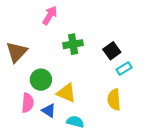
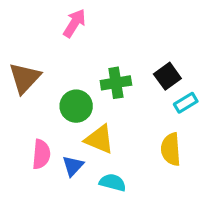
green cross: (73, 44) -> (116, 83), moved
green circle: (41, 80) -> (76, 106), moved
blue triangle: (49, 111) -> (73, 166), turned 40

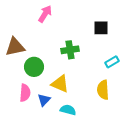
black square: (167, 76) -> (101, 28), moved, turned 35
brown triangle: (25, 78) -> (15, 47), turned 35
green circle: (76, 106) -> (34, 67), moved

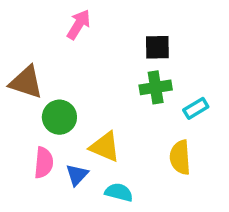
black square: (101, 28) -> (157, 47), moved
brown triangle: (15, 47) -> (26, 82), turned 30
green cross: (70, 50) -> (156, 87), moved

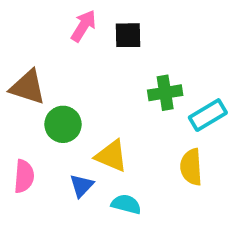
black square: (157, 47) -> (128, 35), moved
cyan rectangle: (196, 108) -> (208, 115), size x1.4
pink semicircle: (44, 163) -> (24, 176), moved

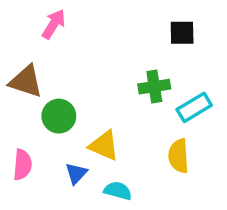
pink arrow: (83, 26) -> (54, 24), moved
black square: (128, 35) -> (182, 33), moved

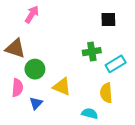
pink semicircle: (22, 165) -> (17, 88), moved
blue triangle: (76, 173) -> (36, 103), moved
cyan semicircle: (118, 191) -> (90, 114), moved

